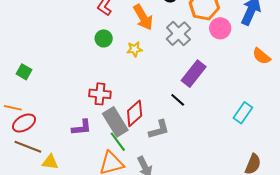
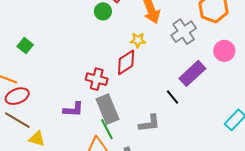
pink circle: (220, 28) -> (224, 51), moved
green circle: (104, 38) -> (103, 11), moved
red diamond: (135, 113) -> (126, 62), moved

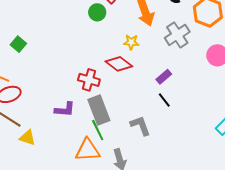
red diamond: (126, 62) -> (119, 64), turned 68
purple rectangle: (192, 73) -> (164, 77), moved, size x0.6
gray L-shape: (149, 123) -> (140, 126), turned -105

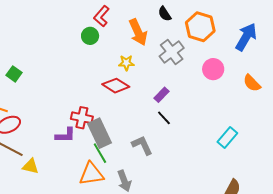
red cross: (89, 80) -> (82, 118), moved

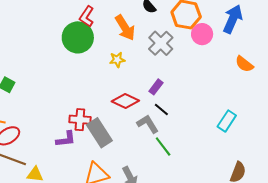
green circle: (90, 36) -> (78, 37), size x1.8
pink circle: (213, 69) -> (202, 34), moved
red diamond: (116, 86) -> (125, 101), moved
gray L-shape: (142, 145) -> (148, 124), moved
green line: (100, 153) -> (163, 147), moved

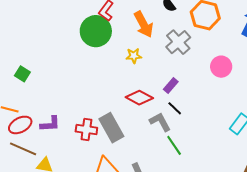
pink circle: (202, 34) -> (221, 67), moved
red cross: (80, 120) -> (86, 130), moved
purple L-shape: (66, 139) -> (50, 124), moved

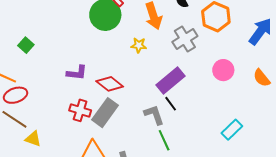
purple rectangle: (171, 85) -> (171, 81), size x1.8
red diamond: (139, 98) -> (110, 84), moved
purple L-shape: (50, 124) -> (77, 73), moved
gray rectangle: (111, 128) -> (105, 113), turned 56

